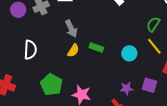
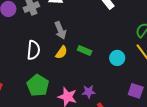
white semicircle: (30, 50) -> (33, 50), moved
purple star: (126, 88) -> (89, 92), moved

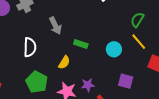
yellow semicircle: (61, 52) -> (64, 62), moved
purple square: (136, 91) -> (126, 81), moved

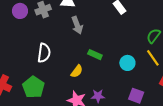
gray arrow: (55, 26) -> (77, 25), moved
green pentagon: (37, 82) -> (33, 87), moved

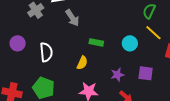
purple circle: (20, 11) -> (18, 43), moved
purple star: (98, 96) -> (117, 75), moved

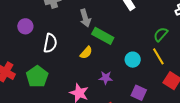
green rectangle: (96, 42) -> (103, 36), moved, size x1.5
yellow semicircle: (82, 63) -> (86, 53), moved
purple star: (117, 75) -> (106, 78), moved

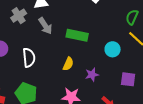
gray arrow: (85, 18) -> (45, 26), moved
yellow semicircle: (86, 53) -> (68, 64), moved

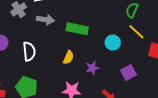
gray arrow: (45, 26) -> (45, 20), turned -48
purple square: (128, 79) -> (128, 72), turned -35

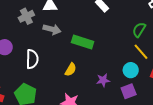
cyan circle: (113, 43) -> (131, 70), moved
purple star: (92, 68) -> (103, 80), moved

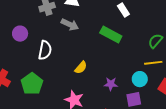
green rectangle: (83, 42) -> (111, 34), moved
yellow line: (141, 52) -> (153, 63), turned -66

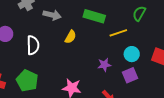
yellow line: (153, 63) -> (118, 33), moved
yellow semicircle: (81, 68) -> (71, 37), moved

